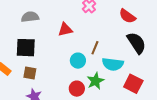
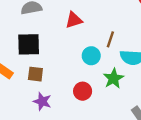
red circle: (77, 89) -> (83, 91), moved

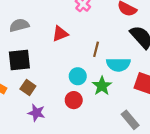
cyan circle: (91, 56) -> (78, 76), moved
brown square: (35, 74) -> (28, 87), turned 32

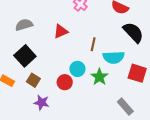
black square: (19, 60) -> (25, 56), turned -35
red circle: (74, 100) -> (65, 82), moved

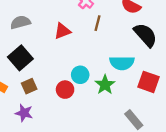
brown line: (93, 44) -> (98, 23), moved
brown square: (33, 80) -> (29, 86), turned 32
purple star: (42, 103) -> (24, 113), moved

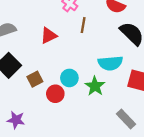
brown square: (29, 86) -> (35, 79), moved

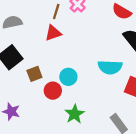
brown line: (83, 25) -> (56, 11), moved
green star: (95, 86) -> (75, 114), moved

